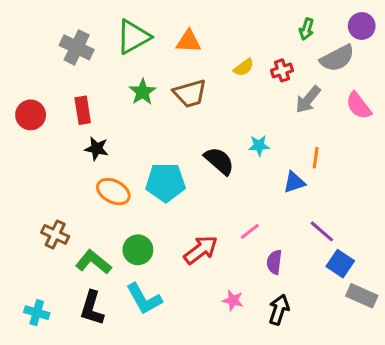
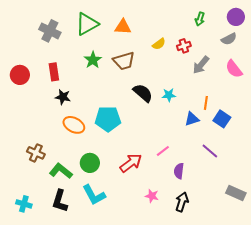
gray semicircle: (337, 58) -> (229, 39), moved, size x0.7
black semicircle: (219, 161) -> (143, 93), moved
blue square: (340, 264) -> (222, 119), moved

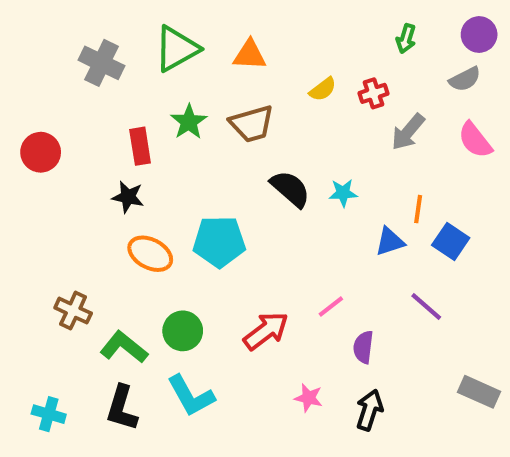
red rectangle: (54, 72) -> (140, 146), moved

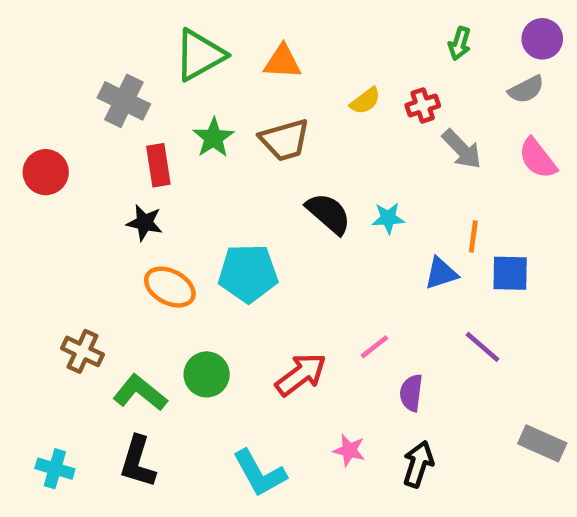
gray cross: (101, 63) -> (124, 101), moved
gray arrow: (408, 132) -> (462, 149), turned -84
blue square: (451, 242) -> (510, 273), turned -33
cyan L-shape: (191, 396) -> (259, 473), moved

